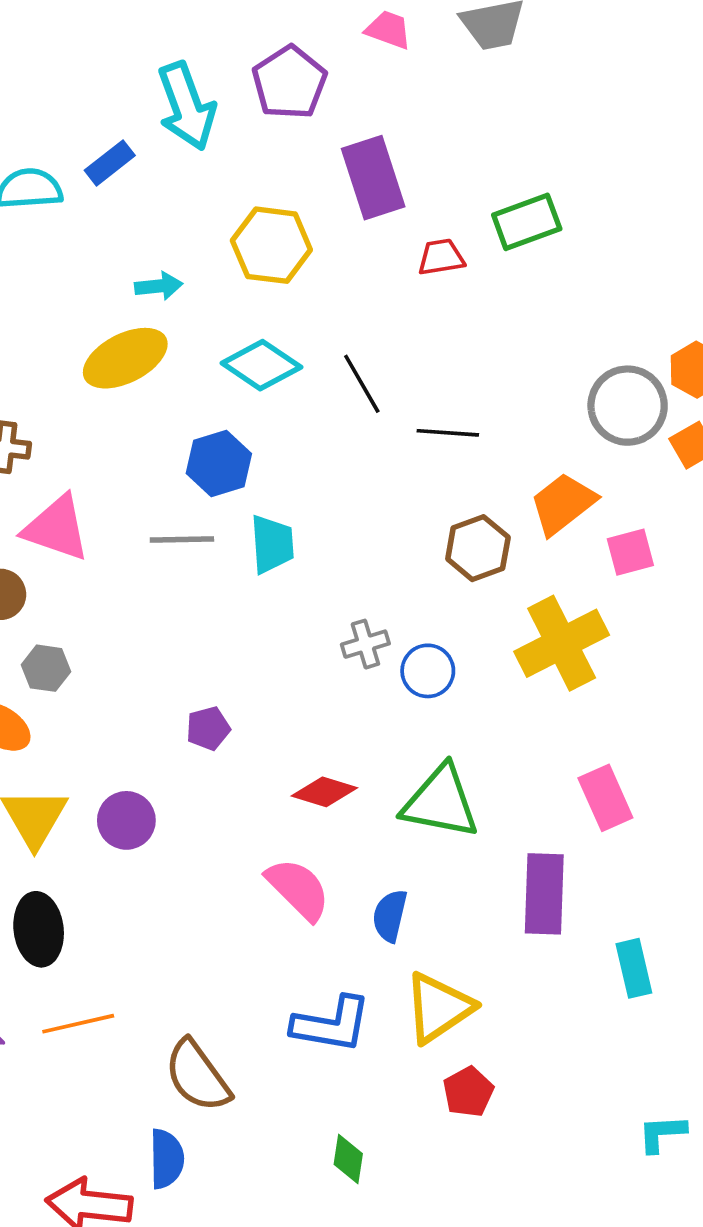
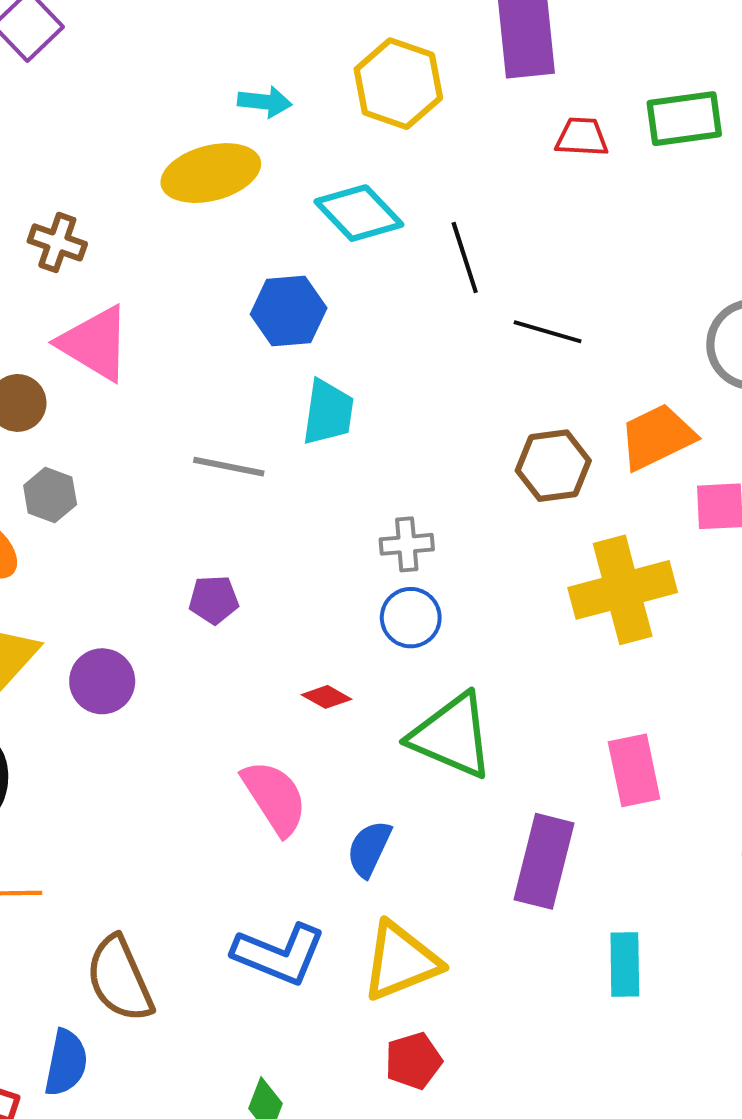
gray line: (182, 539) -> (229, 467), moved
blue circle: (428, 671) -> (411, 618), moved
red diamond: (324, 792) -> (327, 697), size x0.7

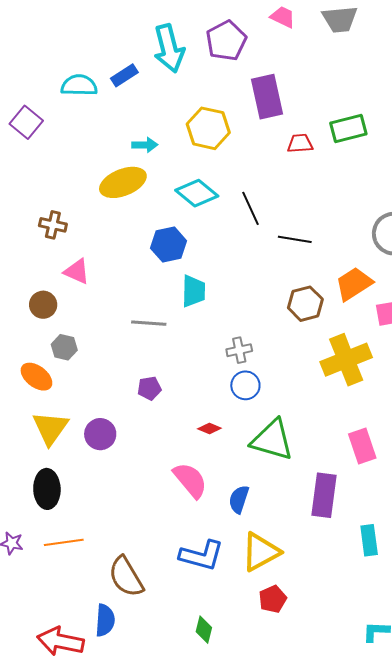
pink triangle: (95, 343) -> (77, 271), size x0.7

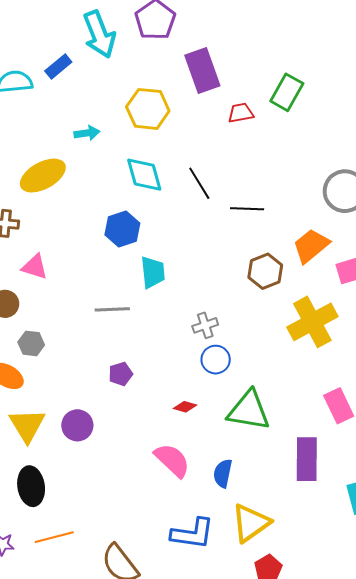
green rectangle: (348, 129) -> (287, 92), turned -39
yellow ellipse: (123, 182) -> (43, 176), moved
cyan diamond: (197, 193) -> (144, 175), turned 42

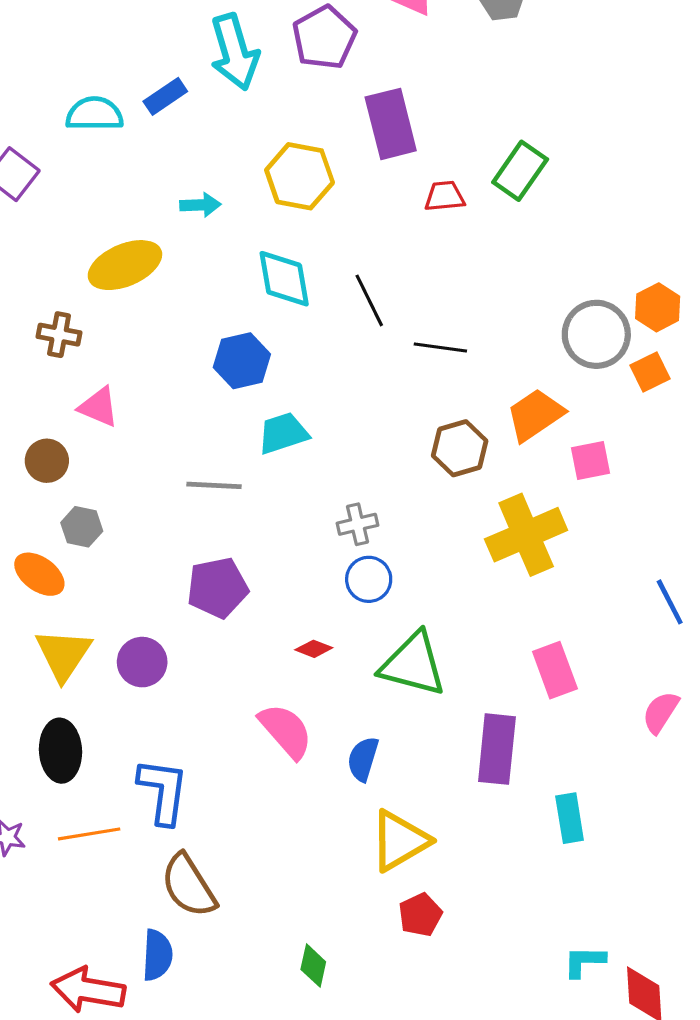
cyan trapezoid: (153, 272) -> (283, 433), turned -108
purple pentagon: (121, 374) -> (217, 588), size x1.6
blue L-shape: (192, 534) -> (163, 791), moved, turned -96

